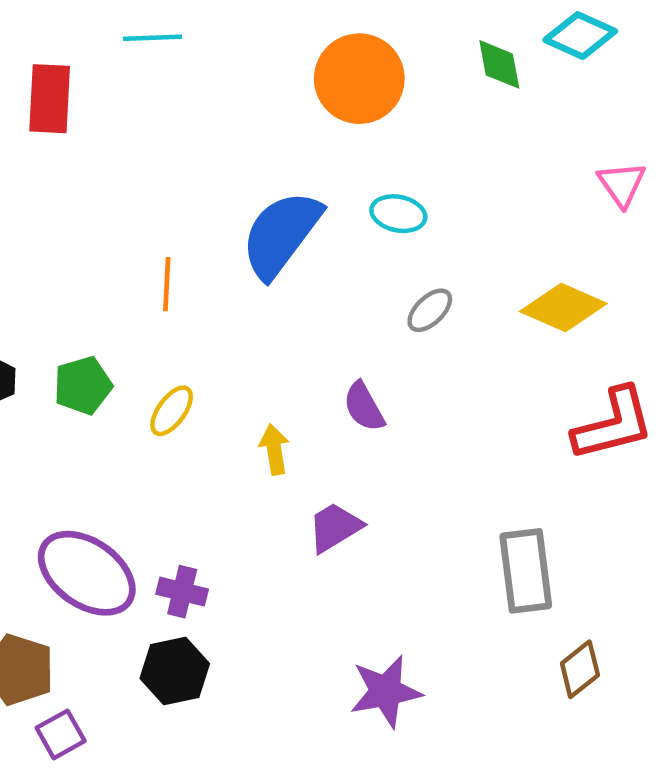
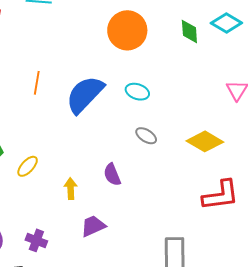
orange line: (167, 284) -> (37, 83), moved
gray ellipse: (430, 310) -> (146, 136), turned 70
purple cross: (182, 592) -> (36, 240), moved

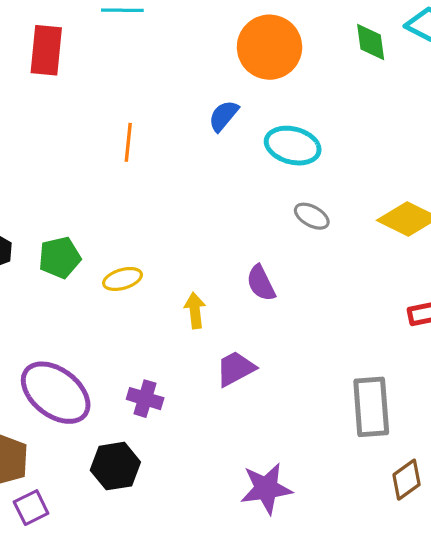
cyan ellipse: (137, 92) -> (293, 146), size x1.4
blue semicircle: (85, 95) -> (223, 116), moved, size x0.5
yellow ellipse: (28, 166) -> (123, 279), turned 35

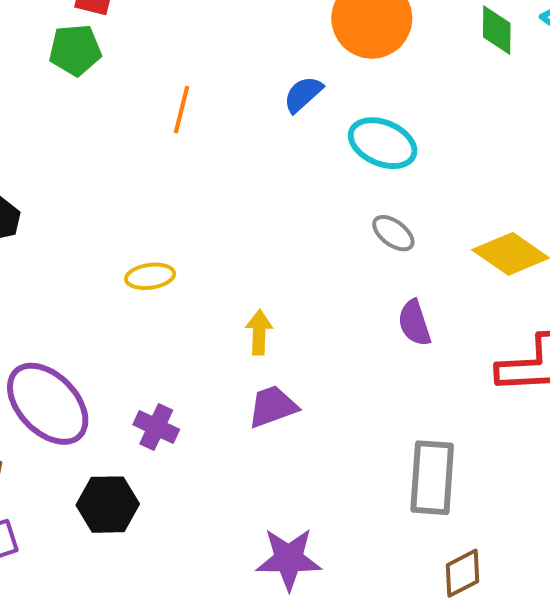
green pentagon: (60, 258) -> (75, 50), moved
purple semicircle: (261, 283) -> (414, 323), moved
yellow arrow: (195, 310) -> (259, 332), moved

